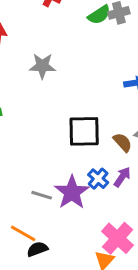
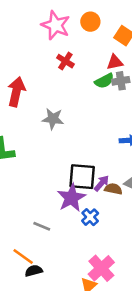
brown semicircle: (123, 142) -> (113, 189), turned -42
purple arrow: (122, 177) -> (101, 183), moved
purple star: (72, 192) -> (71, 198), moved

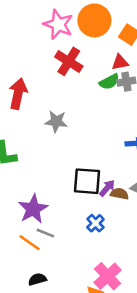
orange circle: (90, 22) -> (94, 20), size x1.6
red cross: (65, 61) -> (69, 61), size x1.5
purple star: (71, 198) -> (33, 209), moved
orange line: (23, 256) -> (30, 243), moved

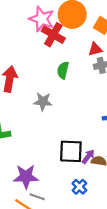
red cross: (69, 61) -> (53, 35), moved
green semicircle: (109, 82) -> (63, 70), moved, turned 133
purple star: (33, 209) -> (26, 177), turned 30

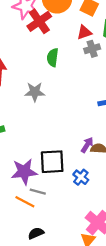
red cross: (53, 35) -> (39, 21), turned 30
black square: (71, 151) -> (52, 162), moved

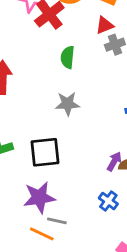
gray star: (35, 92) -> (67, 104), moved
black square: (52, 162) -> (45, 152), moved

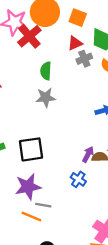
gray star: (67, 104) -> (46, 97), moved
blue cross: (108, 201) -> (78, 179), moved

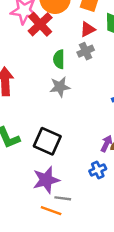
gray cross: (84, 59) -> (86, 51), moved
black square: (31, 149) -> (47, 141), turned 35
blue cross: (78, 179) -> (98, 170), turned 35

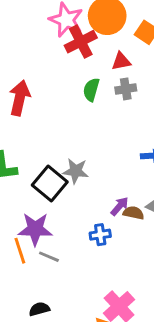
red triangle: (88, 29) -> (121, 61), moved
gray star: (60, 87) -> (76, 171), moved
orange line: (51, 211) -> (20, 251), moved, turned 36

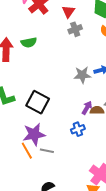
red triangle: (121, 61) -> (68, 12), turned -32
green semicircle: (91, 90) -> (29, 42), moved, turned -105
gray star: (76, 171) -> (82, 75), moved

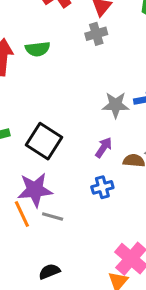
gray cross: (75, 29) -> (96, 34), moved
purple arrow: (87, 108) -> (104, 147), moved

